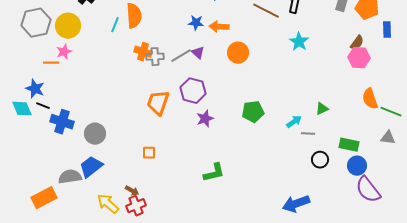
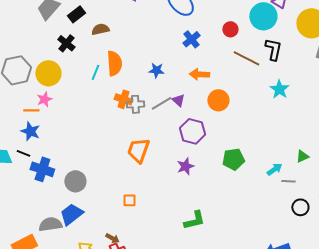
blue star: (196, 23) -> (156, 70), moved
blue star: (35, 89) -> (30, 131), moved
purple hexagon: (193, 91) -> (192, 131), moved

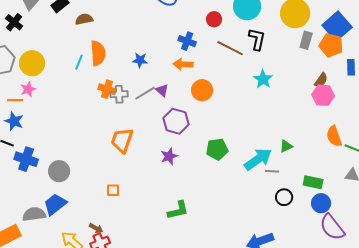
blue cross: (191, 39) -> (187, 41), moved, turned -30
black cross: (66, 43) -> (14, 22), moved
cyan arrow: (274, 169) -> (258, 159), size x1.8

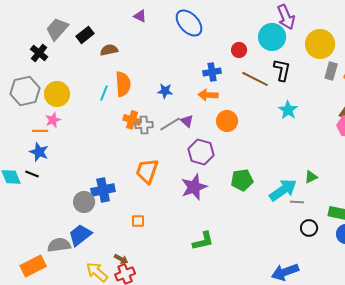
blue cross: (187, 41) -> (212, 72), turned -30
purple star: (169, 156) -> (194, 187), size x1.5
blue cross: (26, 159) -> (103, 190), moved, turned -30

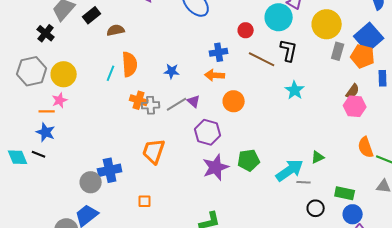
purple star: (194, 187) -> (216, 167), moved

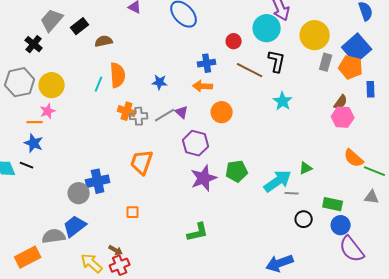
orange semicircle: (366, 147) -> (354, 158), turned -30

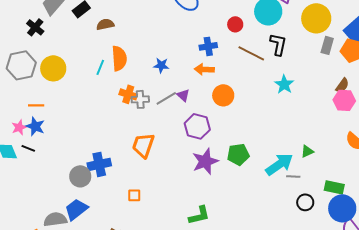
pink star: (48, 111) -> (19, 127), moved
blue circle: (341, 225) -> (342, 208), size x1.4

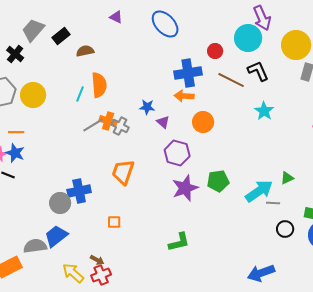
black L-shape: (278, 44) -> (258, 71), turned -35
blue cross: (208, 46) -> (188, 73), size x1.5
blue star: (161, 65) -> (147, 107), moved
gray line: (166, 98) -> (93, 125), moved
gray cross: (140, 99) -> (120, 126), turned 30

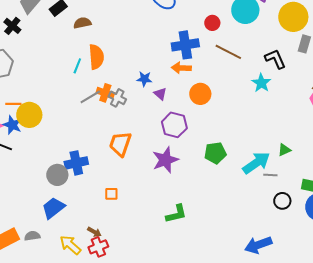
black L-shape: (258, 71) -> (275, 59), moved
yellow circle: (33, 95) -> (29, 115), moved
purple star: (185, 188) -> (165, 160), moved
gray semicircle: (35, 246) -> (32, 236), moved, size x0.7

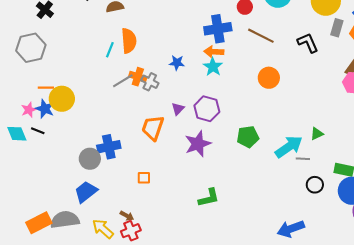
cyan star: (261, 83) -> (213, 67), moved
purple triangle: (160, 94) -> (178, 109), moved, turned 32
orange circle: (200, 94) -> (269, 78), moved
gray semicircle: (32, 236) -> (65, 220), size x1.8

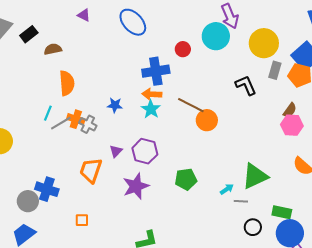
brown line: (261, 36) -> (191, 105), moved
cyan line: (110, 50) -> (48, 113), moved
green triangle: (317, 134) -> (255, 176), size x2.0
blue cross: (109, 147) -> (47, 189), turned 30
cyan arrow: (289, 147) -> (227, 189), size x0.5

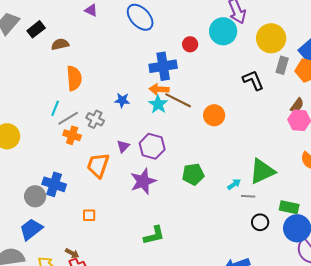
brown line: (191, 105) -> (178, 100), moved
orange cross: (76, 119) -> (72, 135), moved

